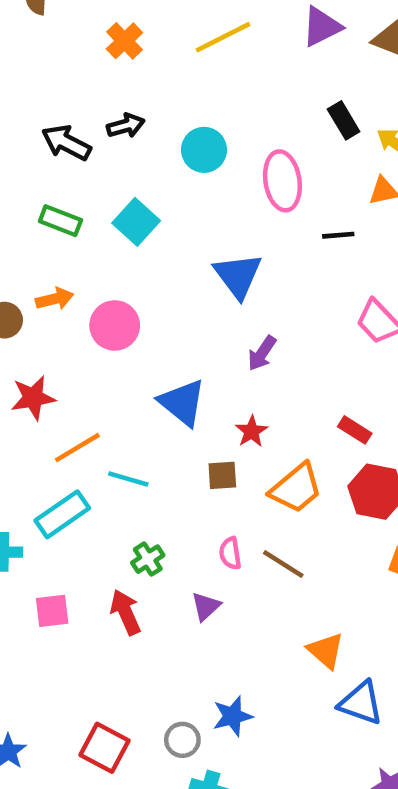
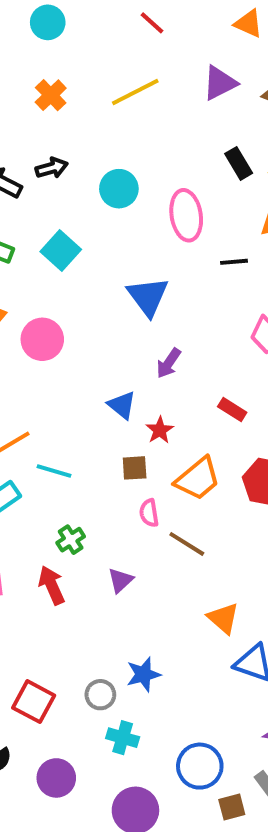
blue triangle: (182, 403) -> (122, 405), moved, size x0.7
red rectangle: (355, 430) -> (232, 409), moved
pink semicircle: (230, 553) -> (149, 513), moved

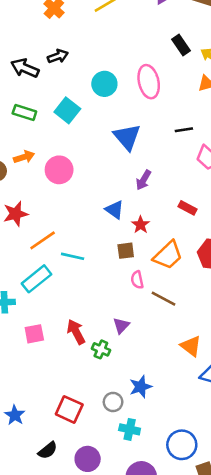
cyan circle: (119, 189) -> (104, 84), moved
black line: (234, 262) -> (184, 130), moved
green cross: (71, 540) -> (101, 349), moved, turned -30

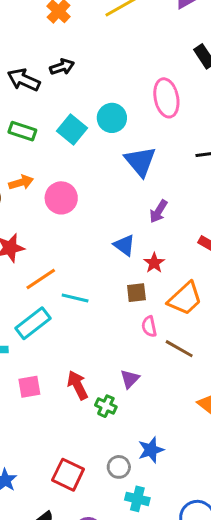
cyan circle: (104, 84) -> (112, 118), moved

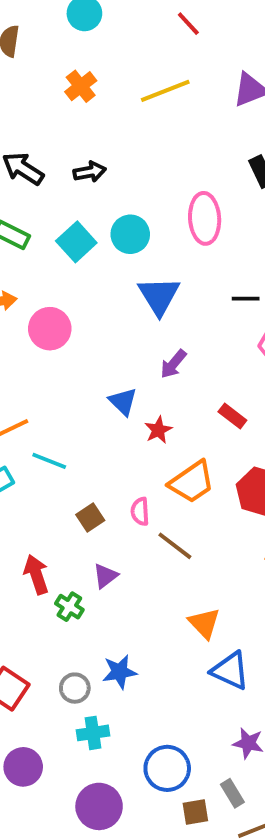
black arrow: (62, 67) -> (90, 172), moved
brown square: (136, 293) -> (90, 517), moved, turned -35
cyan cross: (137, 499) -> (93, 733), turned -30

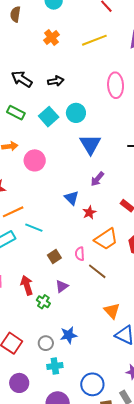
pink ellipse: (205, 218) -> (116, 85), moved

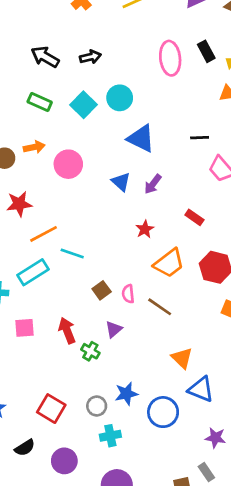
blue triangle: (90, 144) -> (141, 138), turned -30
blue triangle: (72, 198) -> (121, 182), moved
pink semicircle: (80, 254) -> (128, 294), moved
blue circle: (92, 384) -> (163, 412), moved

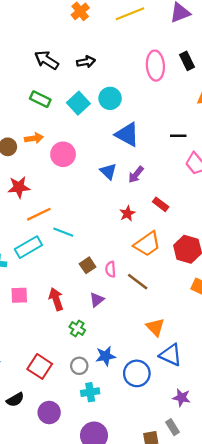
red rectangle: (194, 217) -> (161, 204), moved
green cross: (90, 351) -> (77, 328), moved

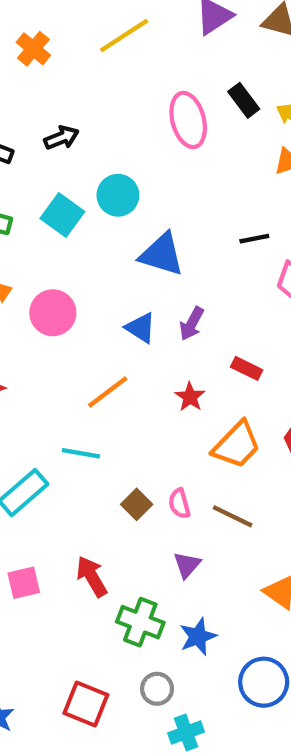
orange line: (39, 214) -> (108, 392), moved
purple triangle: (97, 300) -> (187, 565), moved
green cross: (77, 328) -> (140, 622), size x1.5
blue star: (106, 356) -> (198, 637), moved

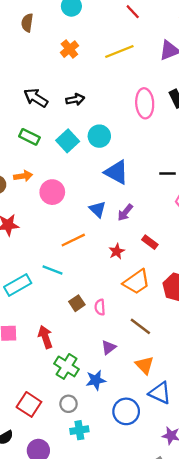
brown line: (233, 516) -> (140, 326), moved
purple triangle: (187, 565) -> (109, 347), moved

